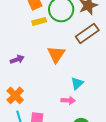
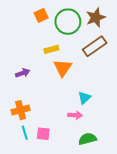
yellow rectangle: (39, 21) -> (51, 49), moved
orange cross: (15, 95) -> (21, 110), turned 30

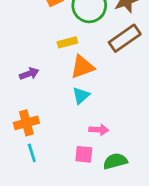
orange triangle: (63, 68) -> (82, 67), turned 36
cyan triangle: (84, 98) -> (81, 96), moved
pink square: (43, 134) -> (84, 154), moved

